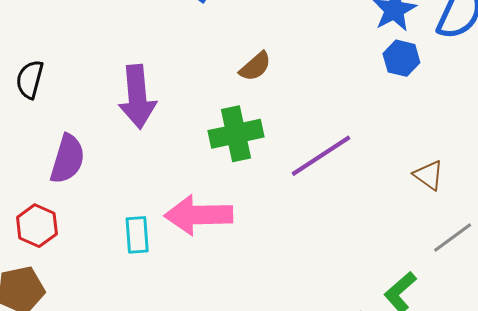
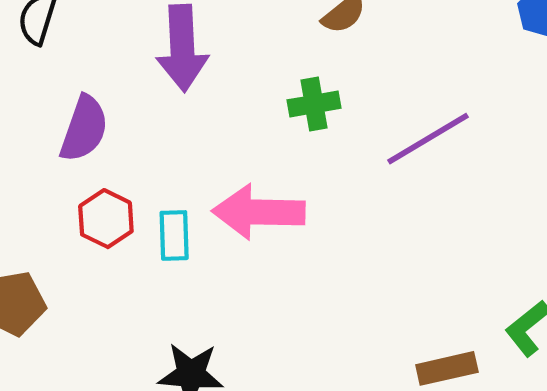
green cross: (236, 134) -> (314, 104), size x0.7
red hexagon: (37, 226) -> (106, 219), moved

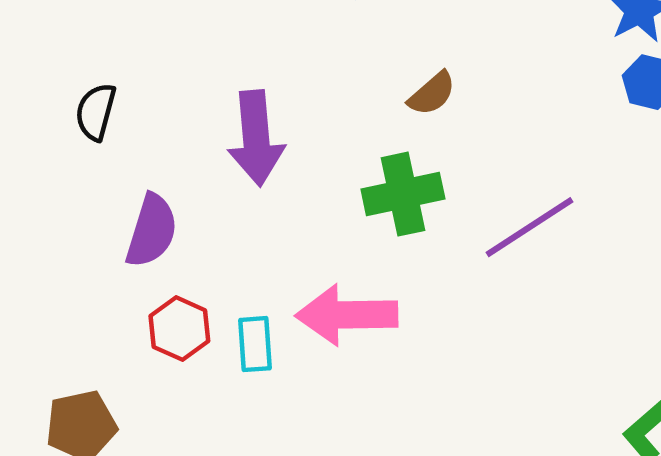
green cross: (314, 104) -> (403, 194), size x1.4

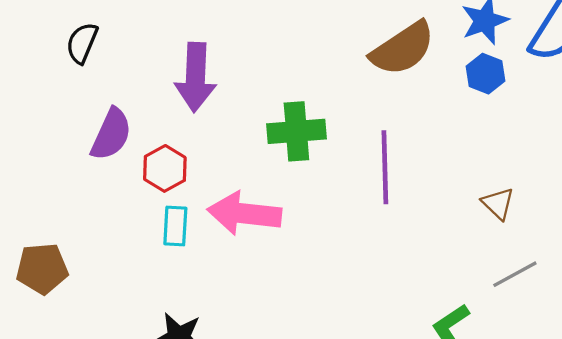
brown semicircle: (432, 94) -> (403, 49), moved, size x1.8
purple line: (530, 227) -> (385, 167), turned -66
red hexagon: (179, 329) -> (165, 168), moved

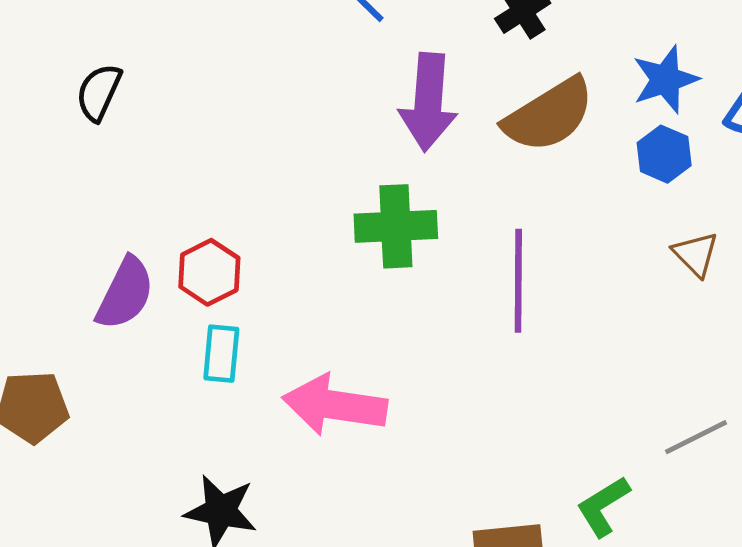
purple arrow: (195, 77) -> (428, 102), moved
purple semicircle: (111, 134) -> (125, 293), moved
brown triangle: (498, 204) -> (696, 254), moved
pink arrow: (244, 213) -> (335, 405), moved

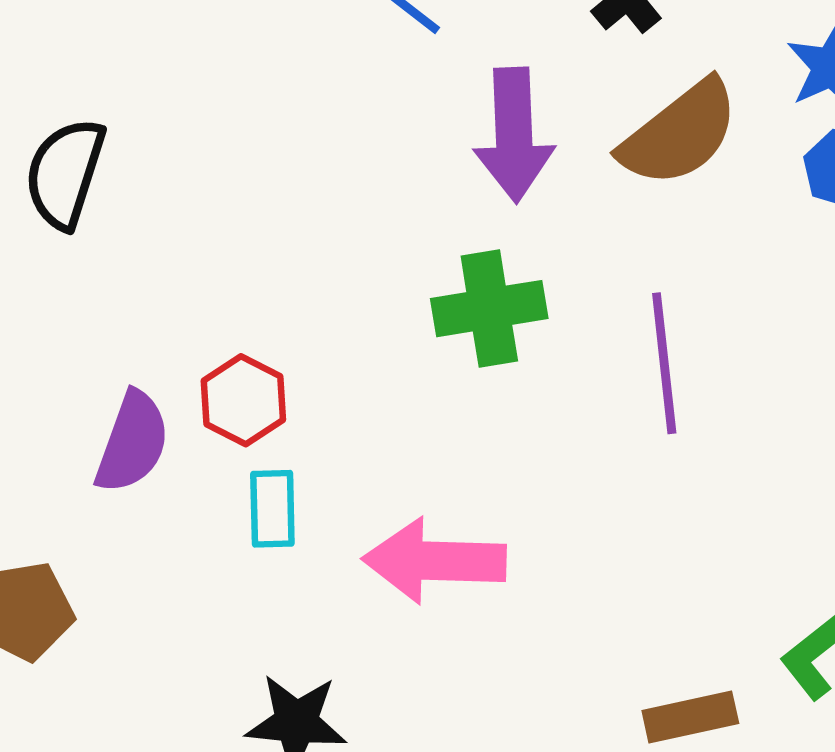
black semicircle: (99, 92) -> (65, 173), size x1.4

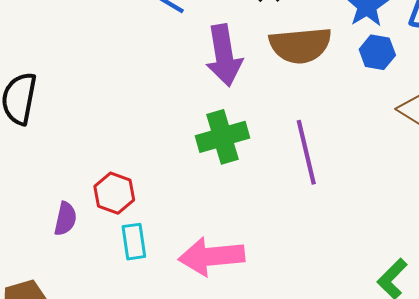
brown semicircle: (680, 133) -> (300, 45), turned 40
purple semicircle: (132, 442) -> (65, 219), size x0.7

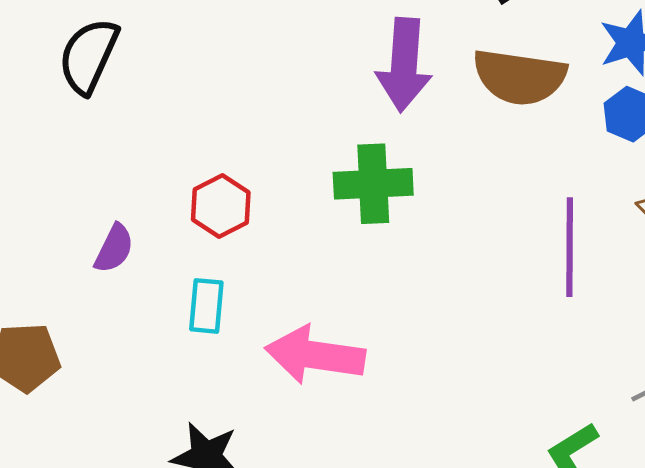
purple line: (306, 152) -> (570, 247), moved
red hexagon: (114, 193) -> (221, 206), moved

